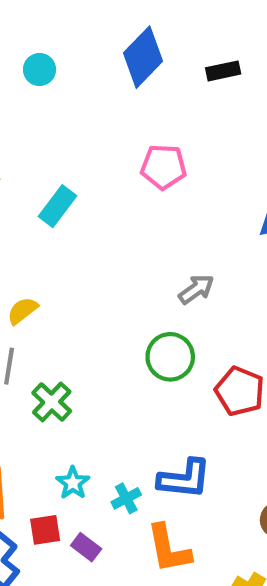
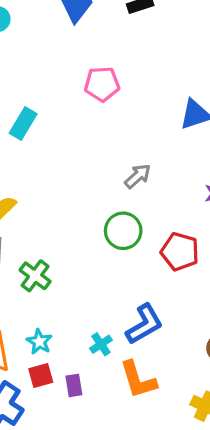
blue L-shape: (184, 479) -> (144, 324), turned -30
cyan star: (73, 483) -> (39, 342), moved
purple rectangle: (86, 547) -> (74, 385), turned 50

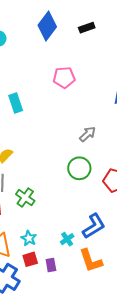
cyan rectangle: (23, 123) -> (16, 103), turned -48

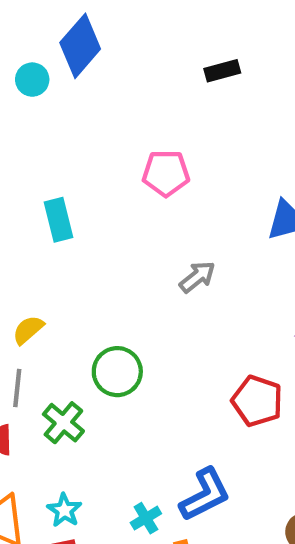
blue diamond: (47, 26) -> (80, 46), moved
gray arrow: (88, 134) -> (197, 277), moved
green circle: (79, 168) -> (117, 372), moved

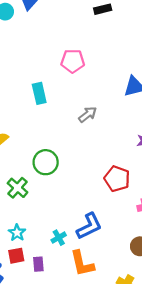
cyan rectangle: (59, 220) -> (39, 93), moved

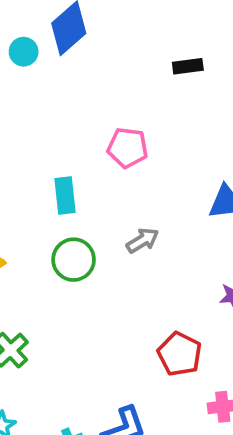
green circle: (46, 162) -> (74, 260), moved

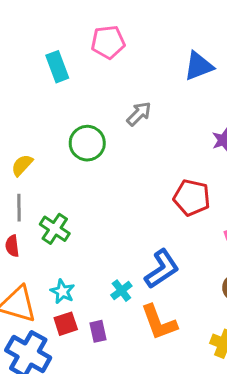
cyan rectangle: (65, 195) -> (57, 67), moved

